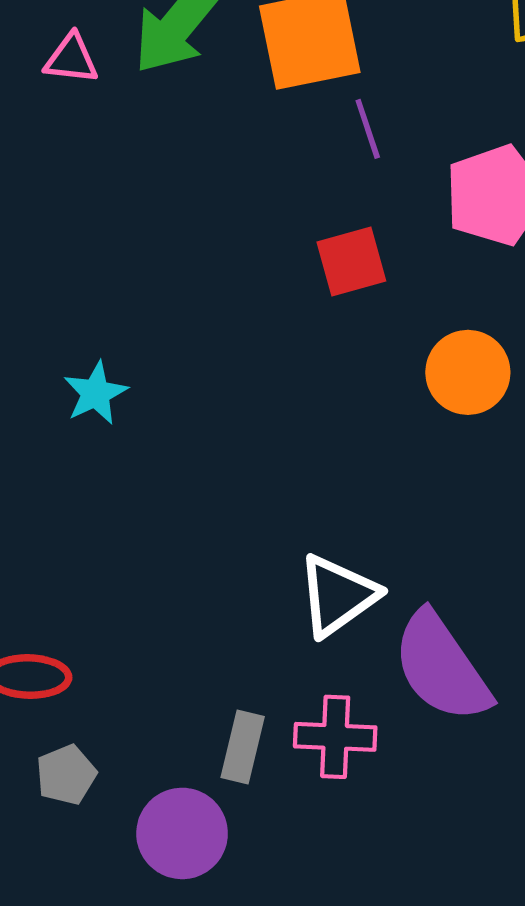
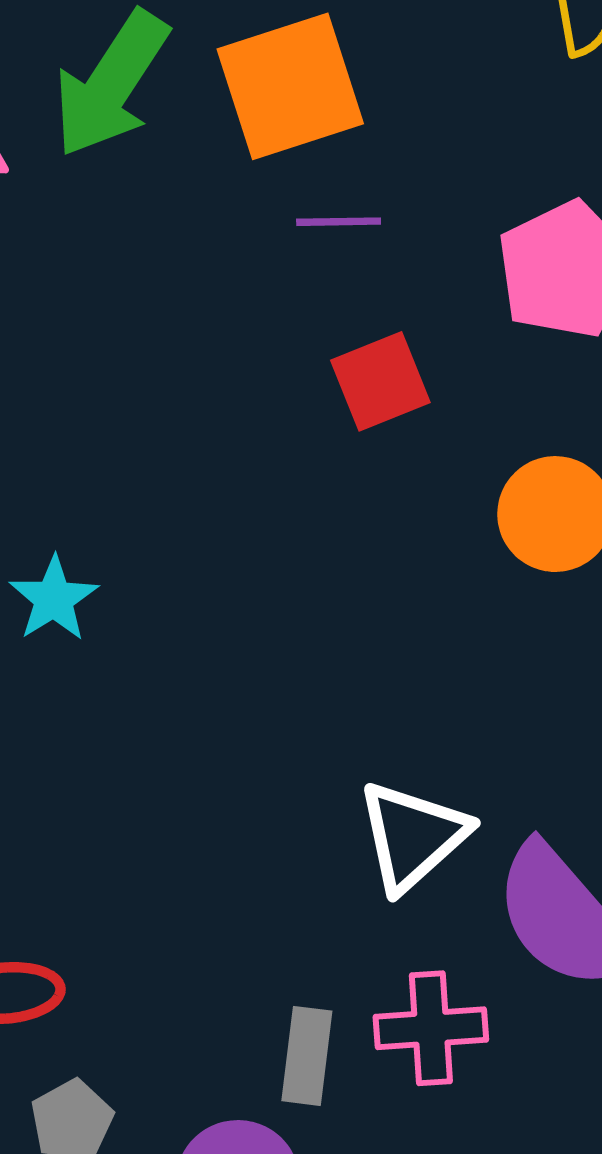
purple line: (368, 129) -> (339, 222), moved, turned -66

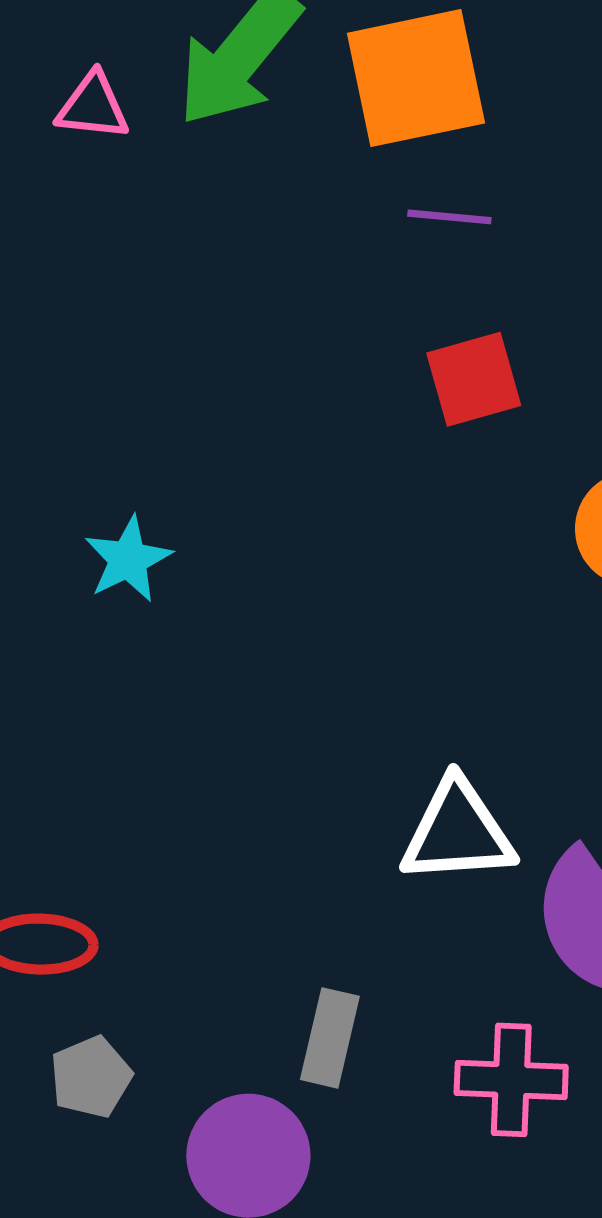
white triangle: (412, 836) -> (458, 832), turned 32
pink cross: (431, 1028) -> (511, 1080), moved

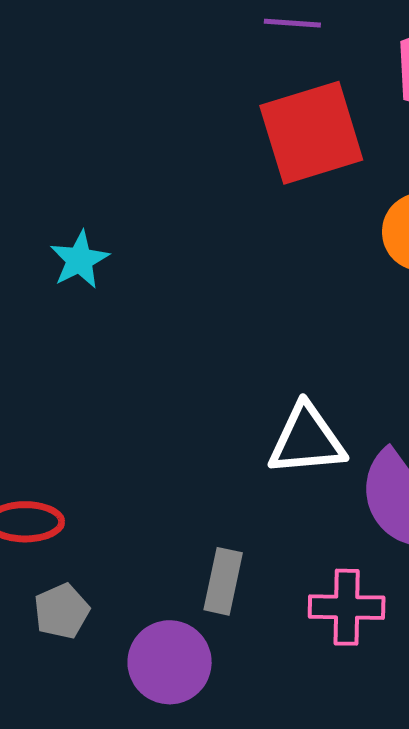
red square: (474, 379) -> (311, 133), size x1.6

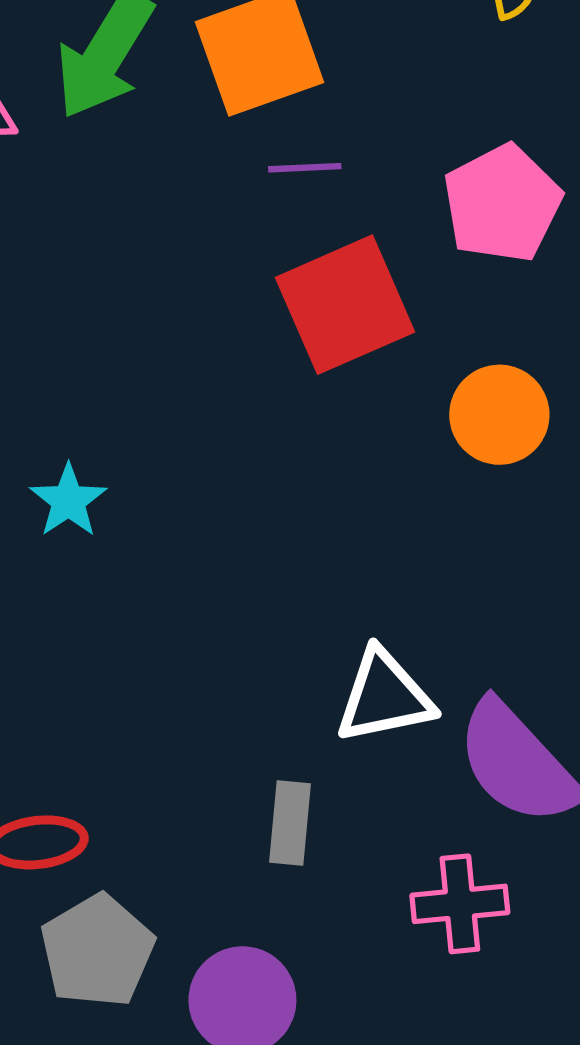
gray rectangle: (223, 581) -> (290, 823), moved
gray pentagon: (62, 611) -> (97, 951), size x1.6

